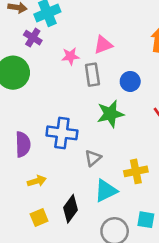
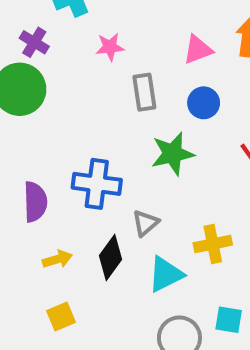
purple cross: (33, 38) -> (34, 42), moved
pink triangle: (103, 45) -> (198, 50), moved
pink star: (70, 56) -> (110, 47), moved
black diamond: (70, 209) -> (110, 258), moved

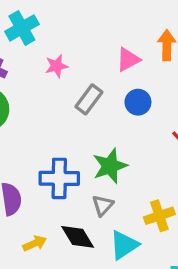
gray rectangle: (144, 92) -> (89, 99), turned 52
green star: (173, 154) -> (110, 166), moved
black diamond: (110, 258) -> (78, 237), turned -60

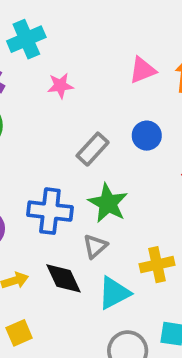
pink triangle: (128, 60) -> (143, 70), moved
gray rectangle: (89, 99) -> (93, 149), moved
green star: (110, 166) -> (108, 203), turned -30

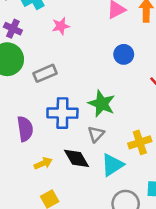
gray rectangle: (93, 149) -> (45, 73), moved, turned 30

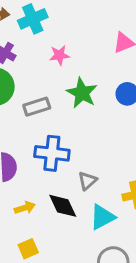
green star: (102, 104) -> (82, 93), moved

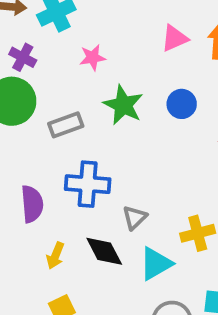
yellow arrow: (25, 208) -> (55, 256), turned 132

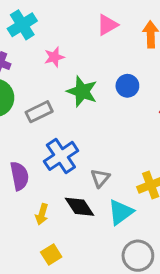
pink triangle: (175, 38) -> (107, 25), moved
blue cross: (88, 184) -> (61, 156), turned -32

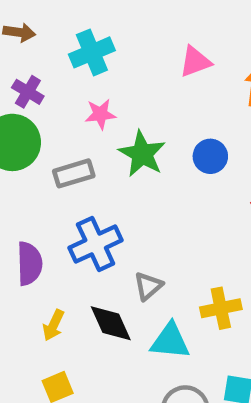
cyan cross: (22, 25) -> (92, 52), moved
pink star: (54, 57) -> (100, 114), moved
cyan triangle: (121, 212) -> (170, 341), turned 32

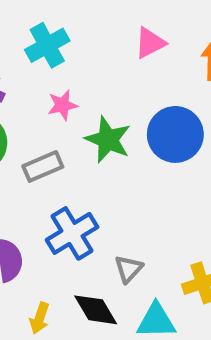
blue circle: (210, 156) -> (175, 134), size x1.6

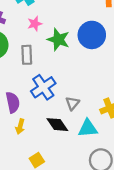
gray rectangle: (43, 166) -> (27, 55), turned -66
yellow arrow: (40, 318) -> (20, 126), moved

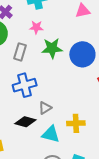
green star: (58, 40) -> (52, 48), turned 30
black diamond: (57, 125) -> (25, 122), turned -60

